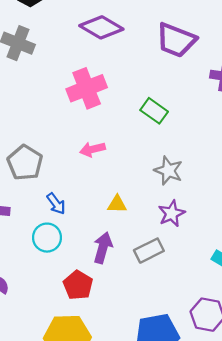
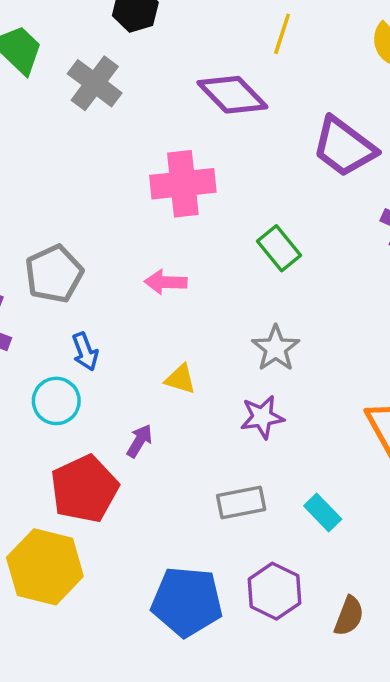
purple arrow: (103, 248) -> (139, 441), size x0.7
gray rectangle: (149, 251) -> (241, 503), moved
red pentagon: (78, 285) -> (84, 489), size x1.4

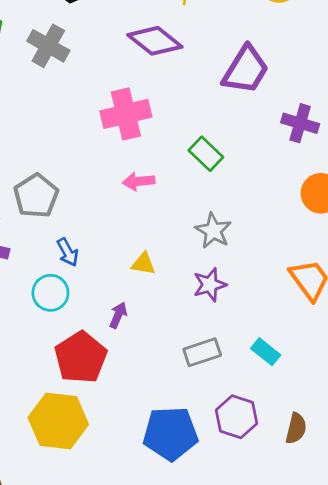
purple trapezoid: (344, 147) -> (246, 70), turned -88
pink arrow: (166, 282) -> (139, 181), moved

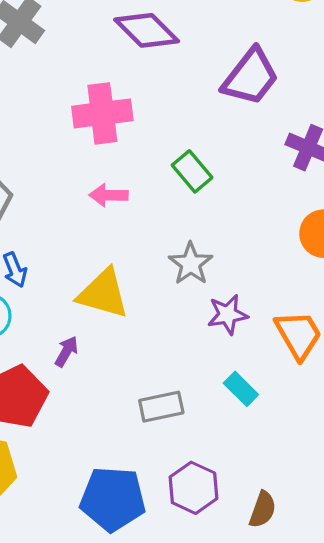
yellow triangle: (143, 264) -> (103, 294), size x1.8
purple star: (210, 285) -> (228, 315), moved
cyan rectangle: (266, 352) -> (241, 389), moved

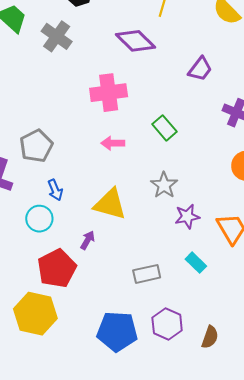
purple trapezoid: (251, 77) -> (200, 69), size x0.7

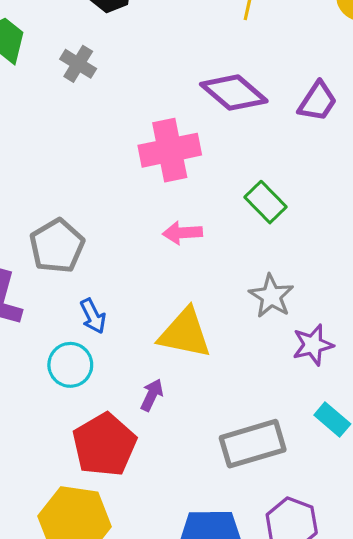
gray cross: (57, 36) -> (78, 64), size x0.7
purple diamond: (136, 41) -> (234, 93), moved
gray rectangle: (147, 274) -> (253, 444), size x1.4

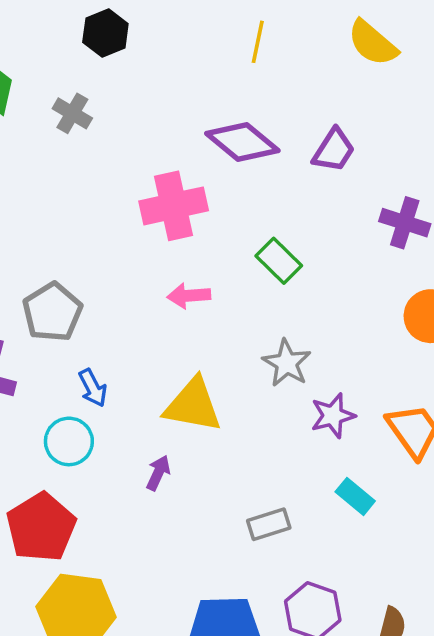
gray rectangle: (253, 444) -> (269, 524), size x0.6
red pentagon: (104, 445) -> (41, 527), moved

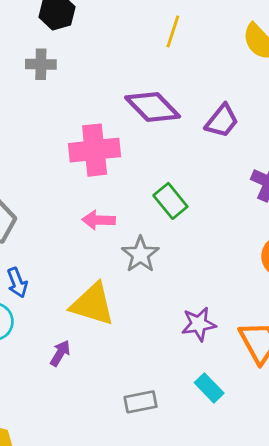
gray cross: (72, 113) -> (41, 64), moved, turned -36
gray star: (287, 363) -> (140, 254), moved

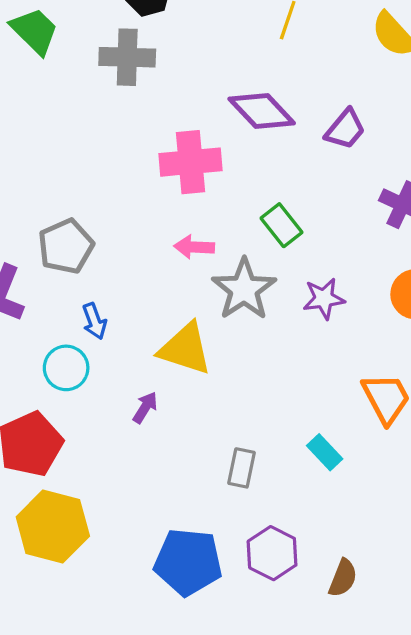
gray cross: (41, 64) -> (127, 57), size x1.5
gray star: (140, 254) -> (244, 289), size x1.4
purple star: (199, 324) -> (324, 299), moved
gray rectangle: (141, 402) -> (241, 468), turned -68

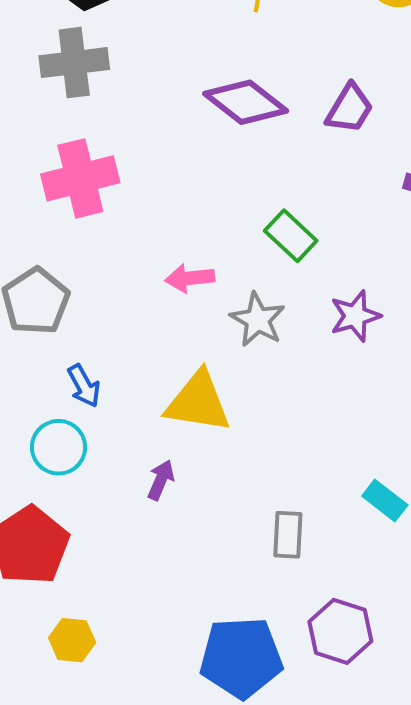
pink cross: (191, 162) -> (80, 178), moved
gray star: (244, 289) -> (258, 320), size x0.7
yellow hexagon: (53, 526) -> (72, 640), size x0.5

